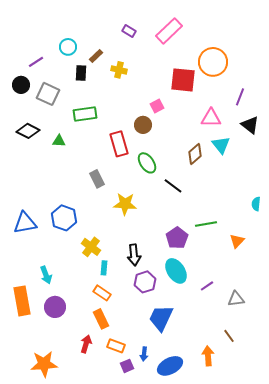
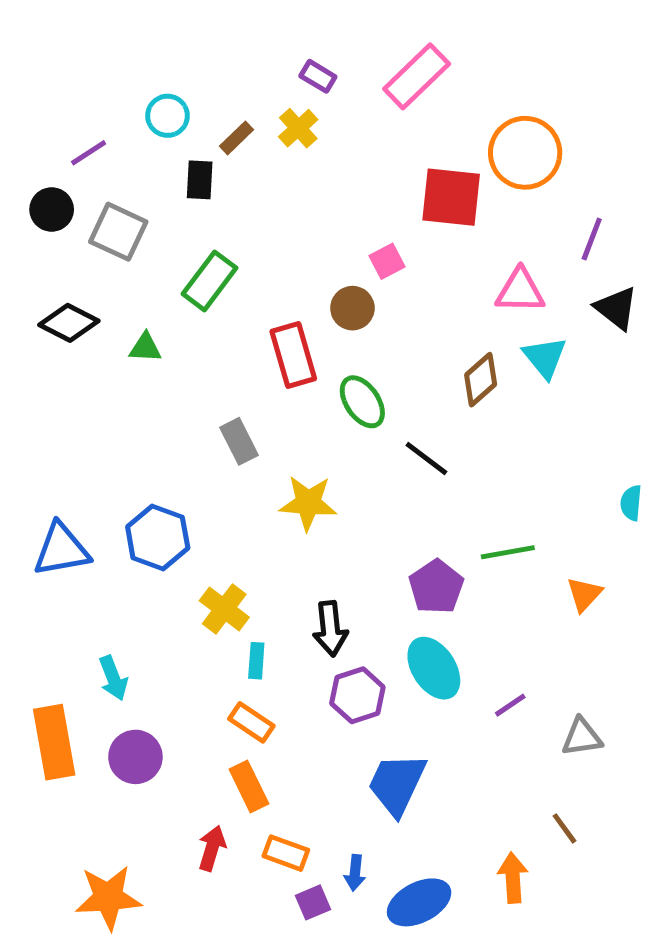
yellow cross: (119, 70) -> (298, 128), moved, turned 35
green rectangle: (85, 114) -> (209, 281), turned -45

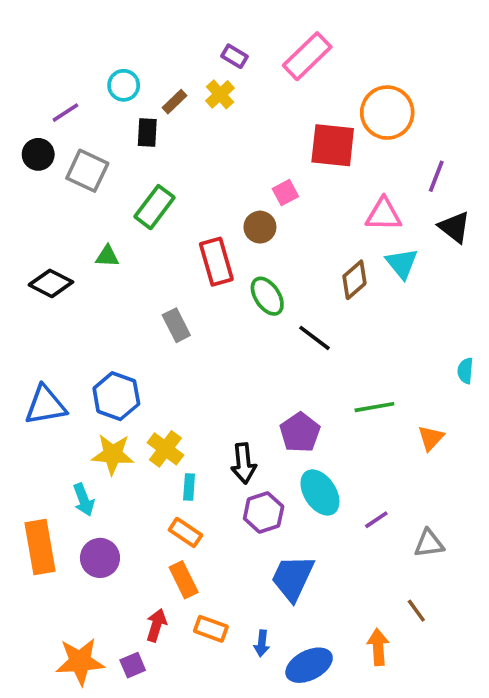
black diamond: (69, 323) -> (51, 283), moved
yellow star: (308, 503) -> (113, 454), moved
purple pentagon: (436, 587) -> (300, 432), moved
purple square: (313, 902) -> (133, 665), moved

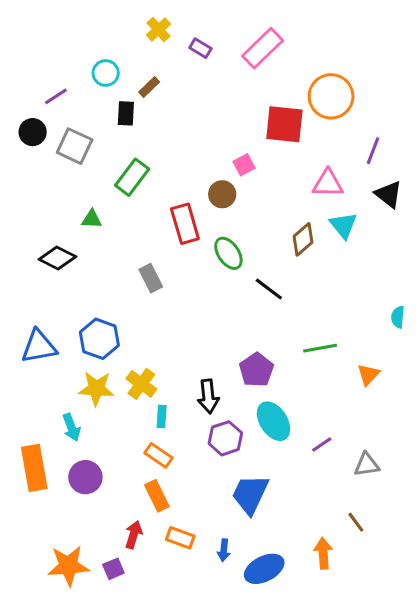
yellow cross: (220, 94) -> (158, 29), moved
black diamond: (51, 283) -> (57, 258), moved

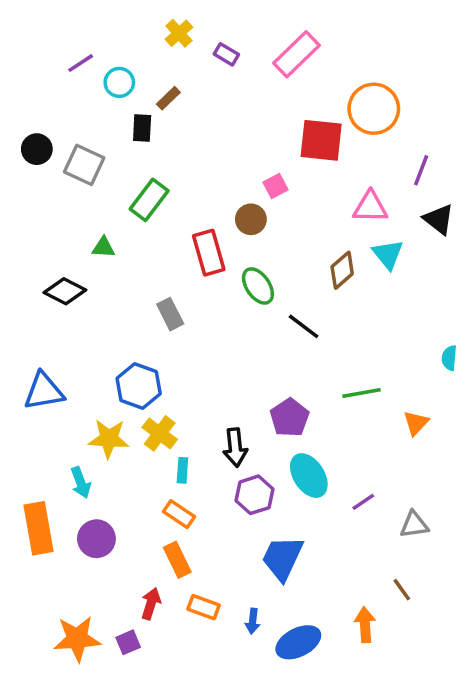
purple line: (56, 96) -> (81, 63), moved
blue hexagon: (99, 339) -> (139, 386), moved

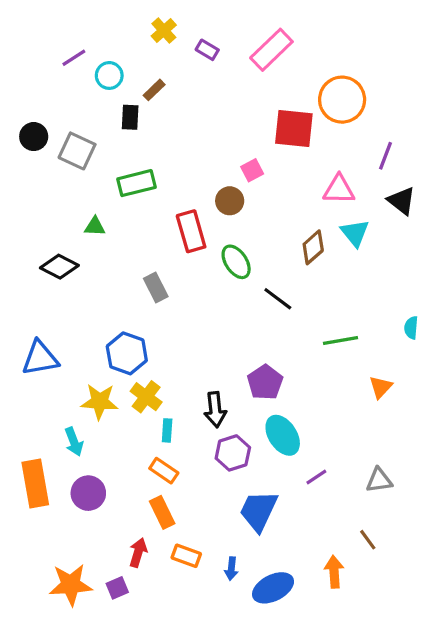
green rectangle: (149, 200) -> (136, 183), turned 39
green line: (361, 393) -> (340, 341), moved
purple line: (363, 502) -> (316, 477), moved

